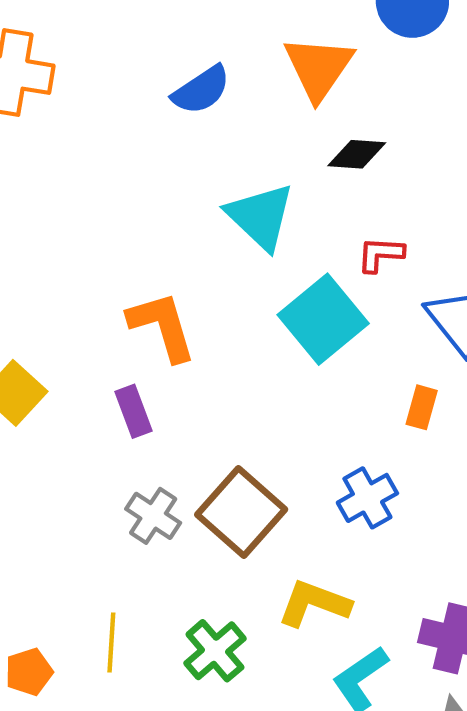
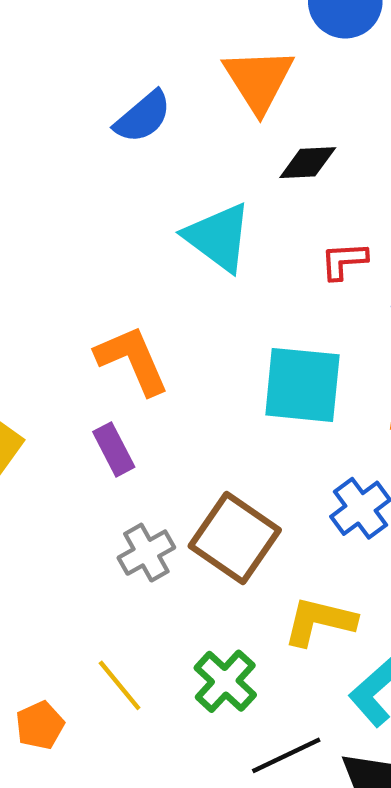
cyan square: (323, 319) -> (302, 385), moved, turned -38
gray cross: (153, 516) -> (146, 553), turned 34
yellow line: (111, 642) -> (120, 685), turned -36

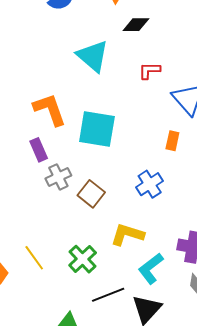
cyan square: (302, 385) -> (97, 129), moved
brown square: (235, 538) -> (91, 194), size x0.7
gray cross: (146, 553) -> (58, 177), moved

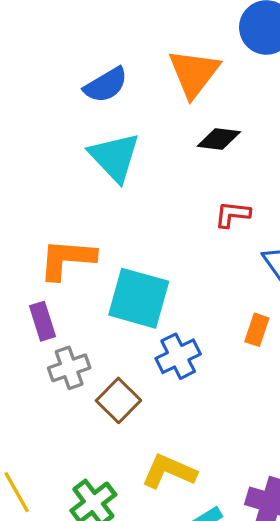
cyan triangle: (93, 56) -> (115, 157), moved
orange L-shape: (50, 109) -> (67, 259), turned -72
blue cross: (150, 184) -> (178, 356), moved

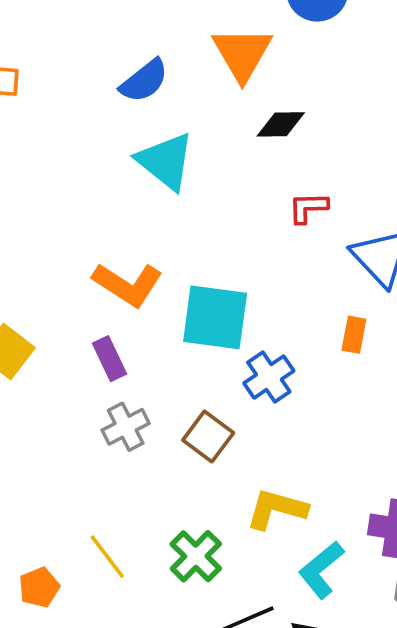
orange L-shape: (67, 259) -> (128, 284), turned -144
gray cross: (69, 368) -> (126, 427), moved

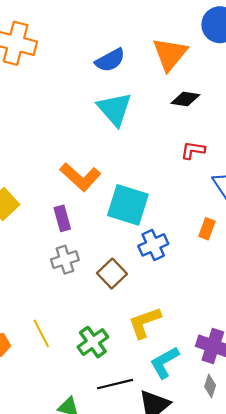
yellow L-shape: (277, 509) -> (145, 323), turned -45

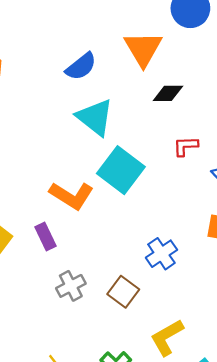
cyan square: (128, 205) -> (121, 170), moved, turned 30
purple rectangle: (62, 218) -> (45, 237), moved

